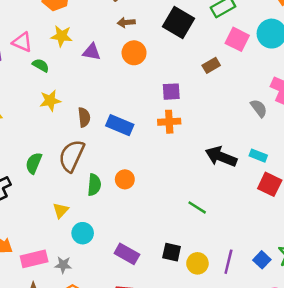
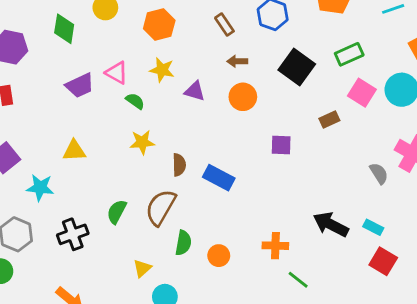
orange cross: (169, 122) -> (275, 246), moved
orange circle: (125, 179) -> (219, 256), moved

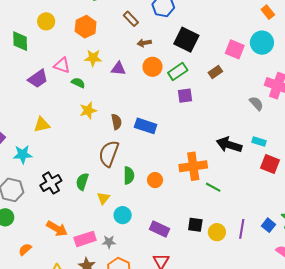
green rectangle: (349, 54) -> (178, 72), moved
green semicircle: (117, 212) -> (82, 182), moved
orange cross: (275, 246) -> (193, 166), size x1.5

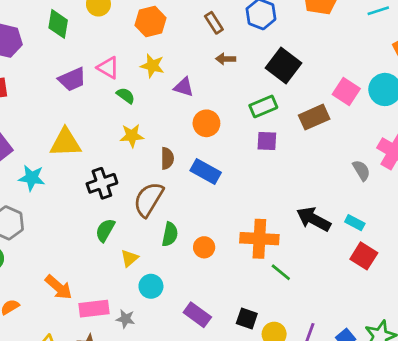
orange circle: (153, 67) -> (206, 123), moved
brown rectangle: (215, 72) -> (314, 117), size x1.5
yellow triangle: (42, 125) -> (65, 143), size x1.4
black cross: (51, 183) -> (102, 183), moved

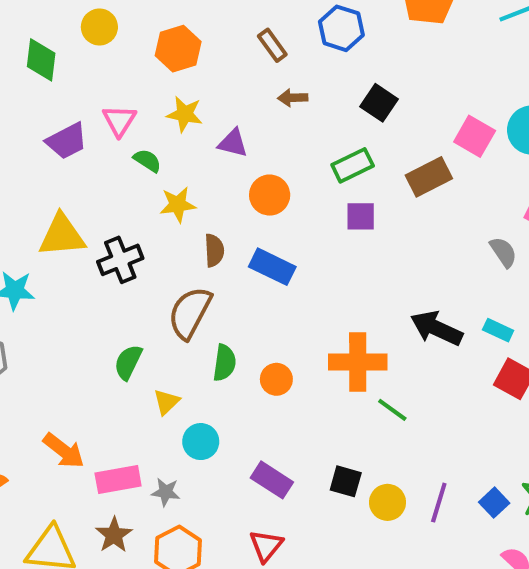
black square: (283, 65) -> (379, 103), size x0.7
pink triangle: (108, 68) -> (119, 121), turned 35
yellow star: (132, 136) -> (178, 205), moved
black cross: (102, 183) -> (120, 260), moved

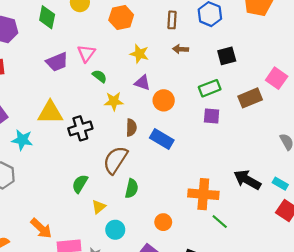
brown rectangle: (272, 45) -> (172, 20), turned 35
black square: (379, 103) -> (227, 56), turned 36
yellow star: (185, 114) -> (139, 54), moved
purple triangle: (233, 143) -> (142, 83), moved
orange circle: (276, 379) -> (163, 222), moved

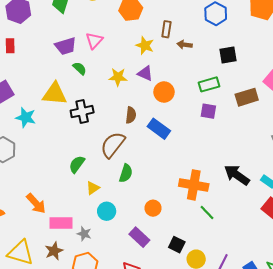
brown rectangle: (172, 20) -> (166, 29), moved
green semicircle: (100, 76) -> (80, 68), moved
yellow star: (114, 101) -> (118, 77), moved

